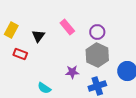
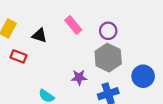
black triangle: (38, 36) -> (39, 35), turned -48

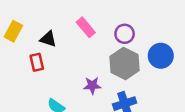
red rectangle: (19, 56) -> (37, 62), moved, turned 56
blue circle: (143, 76) -> (161, 56), moved

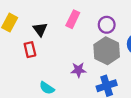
pink rectangle: (86, 27) -> (73, 19), turned 66
black triangle: (48, 39) -> (40, 29), turned 35

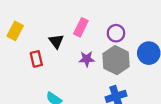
black triangle: (40, 29) -> (56, 41), moved
purple star: (78, 70) -> (87, 59), moved

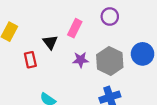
purple circle: (116, 33) -> (110, 16), moved

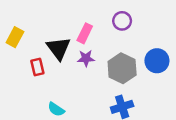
black triangle: (50, 42) -> (59, 48), size x1.5
purple star: (81, 60) -> (86, 58), moved

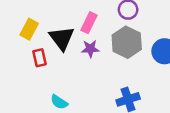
yellow rectangle: (15, 37) -> (29, 29), moved
gray hexagon: (122, 68) -> (127, 42), moved

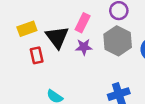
yellow rectangle: (29, 29) -> (27, 29), turned 42

